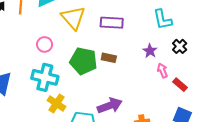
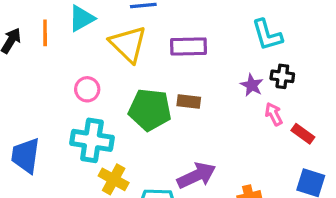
black cross: (180, 46) -> (282, 76), moved, turned -32

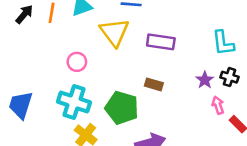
green pentagon: (150, 110) -> (122, 108), moved

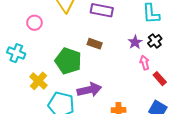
black cross: (229, 77) -> (155, 41), turned 32
cyan cross: (74, 102) -> (16, 53), moved, size x0.7

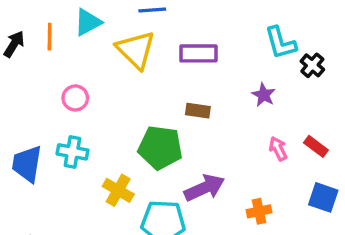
pink circle: (34, 23) -> (75, 98), moved
black cross: (155, 41) -> (312, 65), moved
pink arrow: (145, 63) -> (278, 149), moved

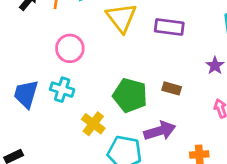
pink circle: (75, 98) -> (70, 48), size x1.4
brown rectangle: (198, 111) -> (172, 88), moved

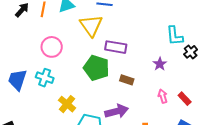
purple rectangle: (169, 27) -> (116, 47), moved
green pentagon: (130, 95) -> (96, 68), moved

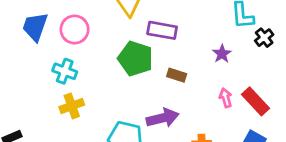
blue trapezoid: (17, 80) -> (35, 27), moved
red rectangle: (185, 99) -> (255, 101), size x1.5
yellow cross: (67, 104) -> (72, 106), moved, turned 30

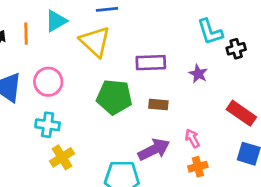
purple rectangle: (162, 30) -> (151, 63), moved
black cross: (264, 38) -> (236, 49), turned 36
pink arrow: (226, 98) -> (192, 138), moved

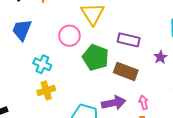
pink circle: (48, 82) -> (69, 36), moved
brown rectangle: (158, 104) -> (126, 71), size x1.6

